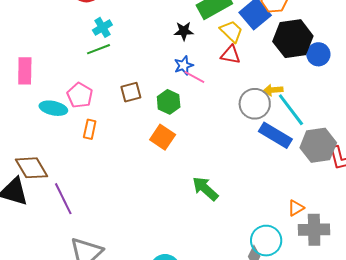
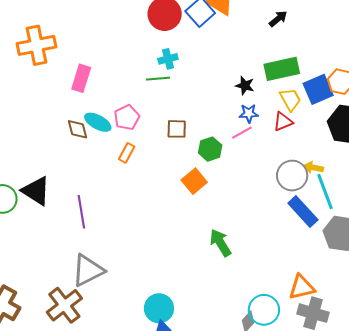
red triangle: (231, 55) -> (283, 122), turned -50
blue star: (184, 65) -> (249, 113), moved
pink line: (194, 77) -> (242, 133), turned -75
brown diamond: (32, 168) -> (78, 129), moved, size x0.7
orange triangle: (296, 208) -> (302, 287), size x1.6

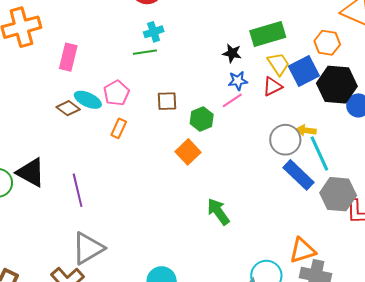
blue square: (318, 89) -> (304, 71), moved
brown diamond: (78, 129) -> (68, 108), turned -35

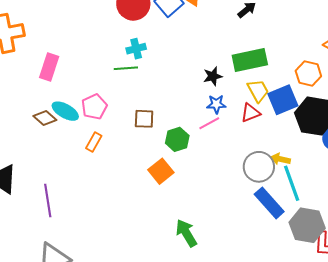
black star: (232, 53) -> (213, 76), turned -30

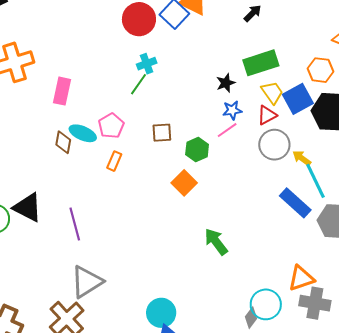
green line: (126, 68) -> (138, 84), turned -45
brown diamond: (45, 118) -> (63, 142), turned 65
yellow arrow: (280, 159) -> (302, 158), turned 30
gray circle: (259, 167) -> (274, 145), moved

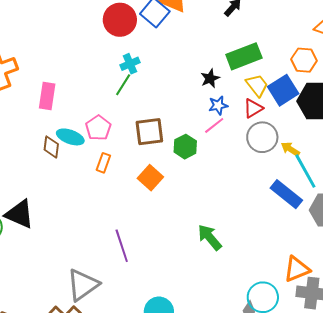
brown square: (162, 133) -> (149, 132), size x1.4
orange square: (184, 183) -> (150, 178), moved
purple line: (75, 224) -> (122, 246), moved

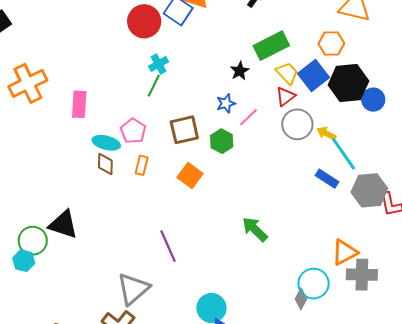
blue star: (218, 105) -> (226, 103), moved
brown diamond: (51, 147) -> (105, 164), moved
blue rectangle: (286, 194) -> (327, 179), size x0.7

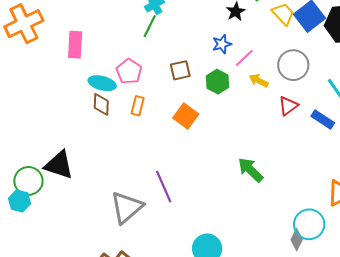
red triangle: (285, 96) -> (288, 106), moved
brown square: (184, 130) -> (180, 70), size x0.7
yellow arrow: (326, 133) -> (259, 81), moved
gray triangle: (133, 289) -> (127, 207), moved

